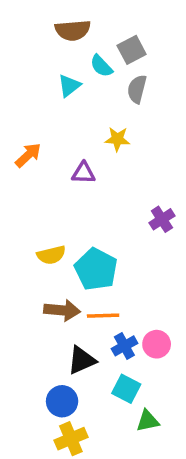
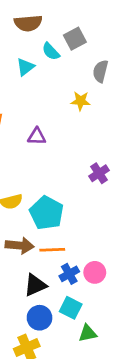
gray semicircle: (137, 89) -> (100, 71), moved
yellow star: (117, 139) -> (81, 101), moved
blue circle: (62, 401) -> (40, 318), moved

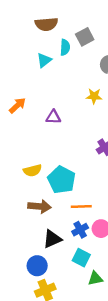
cyan semicircle: (51, 51) -> (65, 47), turned -133
yellow star: (81, 101) -> (94, 96), moved
orange line: (52, 250) -> (81, 206), moved
blue circle: (40, 318) -> (37, 266), moved

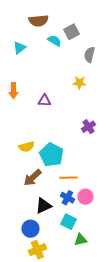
cyan semicircle: (65, 47) -> (54, 41), turned -64
cyan triangle: (44, 60) -> (19, 48), moved
orange arrow: (17, 105) -> (13, 91), turned 133
brown arrow: (39, 206) -> (32, 178), turned 132
blue cross: (80, 230) -> (67, 198), turned -32

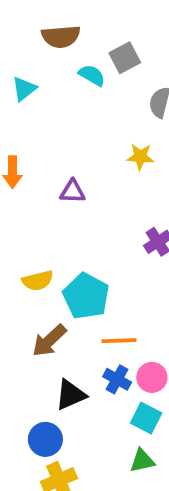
cyan square: (68, 222) -> (146, 418), moved

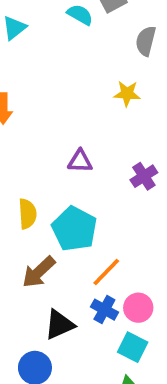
purple triangle: (73, 191) -> (80, 161), moved
yellow semicircle: (38, 281) -> (27, 214), turned -80
orange line: (119, 341) -> (106, 272), turned -44

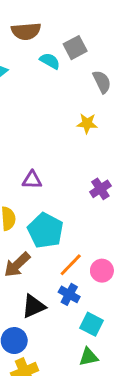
gray semicircle: (146, 41) -> (102, 82), turned 140
purple triangle: (80, 161) -> (32, 180), moved
pink circle: (138, 308) -> (102, 271), moved

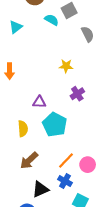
yellow star: (87, 123) -> (66, 66), moved
purple cross: (100, 189) -> (77, 94), moved
cyan pentagon: (45, 230) -> (55, 125), moved

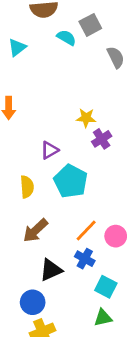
yellow star: (66, 66) -> (86, 118), moved
purple triangle: (39, 102) -> (50, 150), turned -32

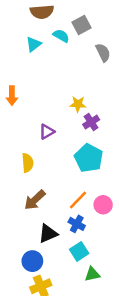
cyan triangle: (17, 47) -> (34, 44), moved
cyan pentagon: (71, 181) -> (89, 158), moved
cyan square: (106, 287) -> (79, 251), moved, turned 30

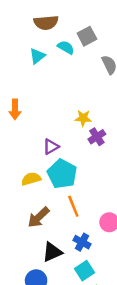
cyan pentagon: (89, 158) -> (62, 174), moved
yellow semicircle: (28, 163) -> (31, 179), turned -102
orange line: (78, 200) -> (73, 206), moved, turned -66

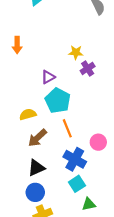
yellow semicircle: (31, 179) -> (28, 114), moved
blue cross: (82, 242) -> (75, 159), size x1.5
black triangle: (52, 252) -> (36, 168), moved

